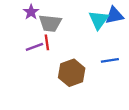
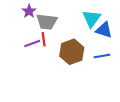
blue triangle: (114, 15) -> (104, 30), moved, turned 30
brown hexagon: (72, 73) -> (72, 52), moved

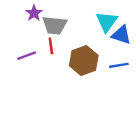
purple line: (32, 43) -> (27, 56), moved

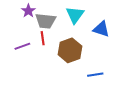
cyan triangle: (107, 22) -> (75, 15), moved
blue line: (119, 65) -> (95, 75), moved

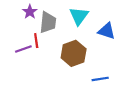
gray trapezoid: (46, 21) -> (48, 22), turned -90
red line: (43, 38) -> (36, 41), moved

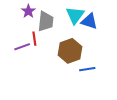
blue triangle: (107, 31) -> (89, 21), moved
blue line: (100, 79) -> (87, 69), moved

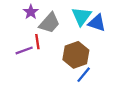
gray trapezoid: (46, 21) -> (49, 23), turned 35
blue line: (87, 69) -> (84, 75), moved, turned -42

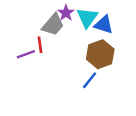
purple star: (31, 12) -> (66, 13), moved
brown hexagon: (76, 55) -> (100, 54), moved

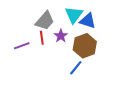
purple star: (66, 13) -> (61, 36), moved
red line: (40, 45) -> (42, 38), moved

